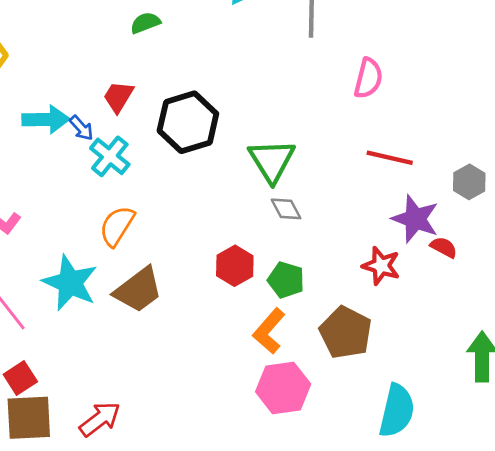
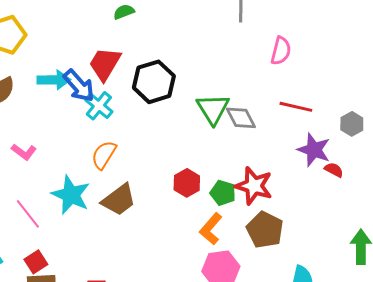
red trapezoid: (118, 97) -> (105, 64), size x1.5
blue arrow: (81, 128) -> (79, 86), size x1.8
gray diamond: (286, 209) -> (241, 118), moved, size x1.4
red star: (381, 266) -> (254, 186), moved, size x1.4

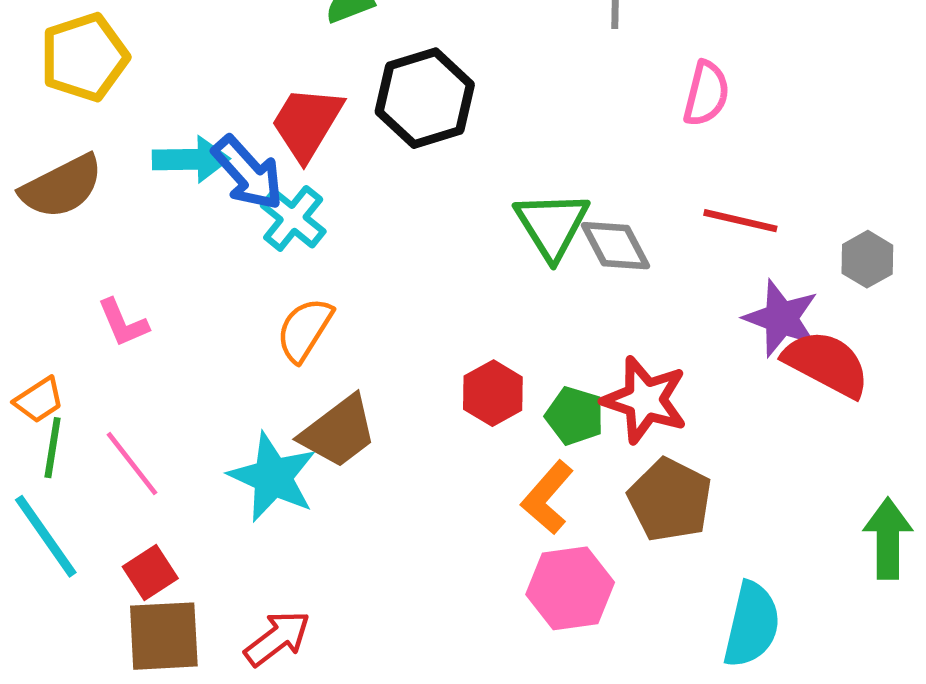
black hexagon: (154, 82) -> (425, 98), moved
pink L-shape: (24, 152) -> (123, 323), turned 30
red semicircle: (334, 170) -> (827, 364), size x2.0
cyan star: (71, 195) -> (273, 477), moved

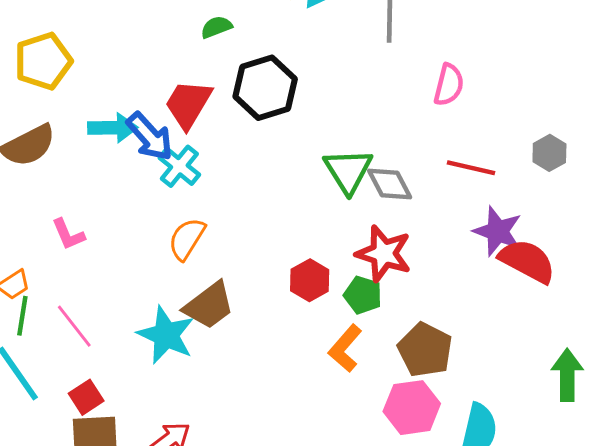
gray hexagon: (867, 259) -> (549, 153), moved
red star: (645, 400) -> (384, 254), moved
pink hexagon: (570, 588) -> (412, 408), moved

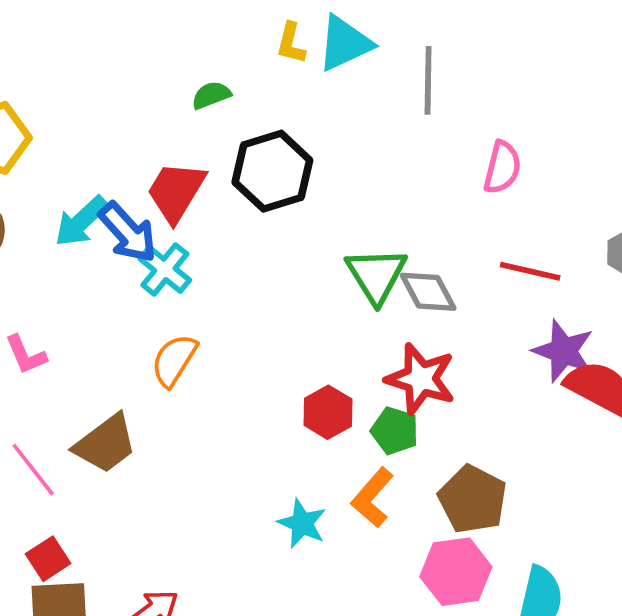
cyan arrow: (113, 128) -> (81, 221), turned 138
brown trapezoid: (209, 305) -> (105, 444), moved
cyan star: (166, 335) -> (302, 523), moved, size x0.7

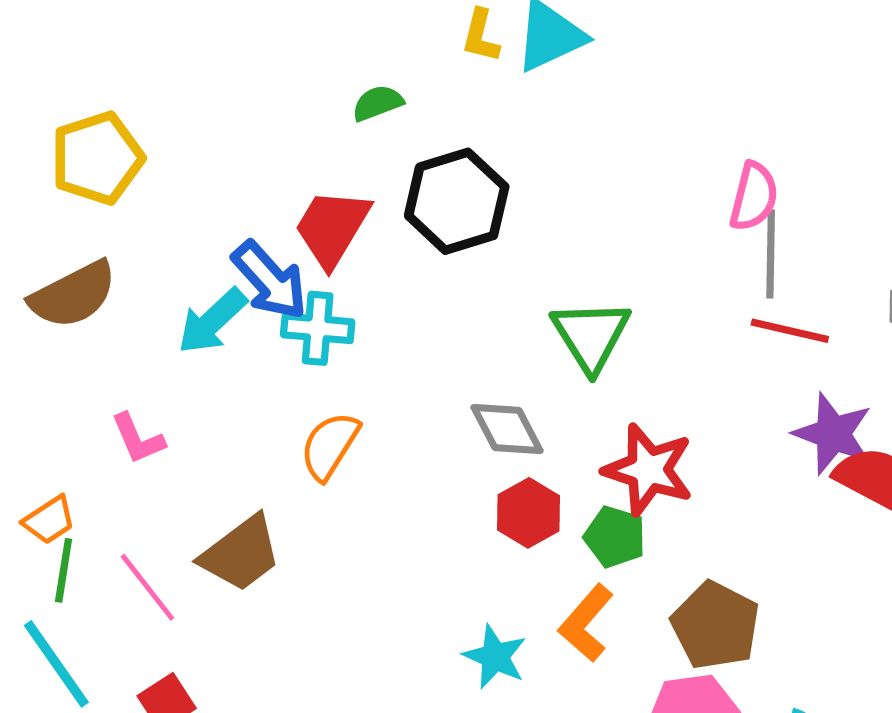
gray line: (428, 80) -> (771, 254), moved
cyan arrow: (81, 221) -> (212, 321), moved
cyan cross: (165, 269) -> (318, 328), turned -34
gray diamond: (428, 292) -> (507, 429), moved

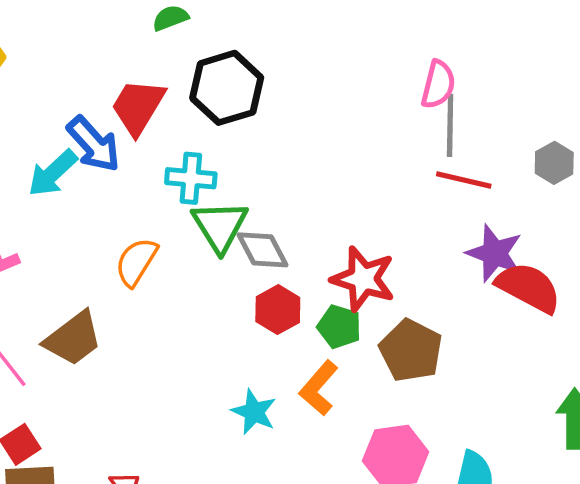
cyan cross: (318, 328) -> (191, 178), moved
green triangle: (591, 336) -> (220, 226), moved
brown pentagon: (715, 626) -> (411, 351), moved

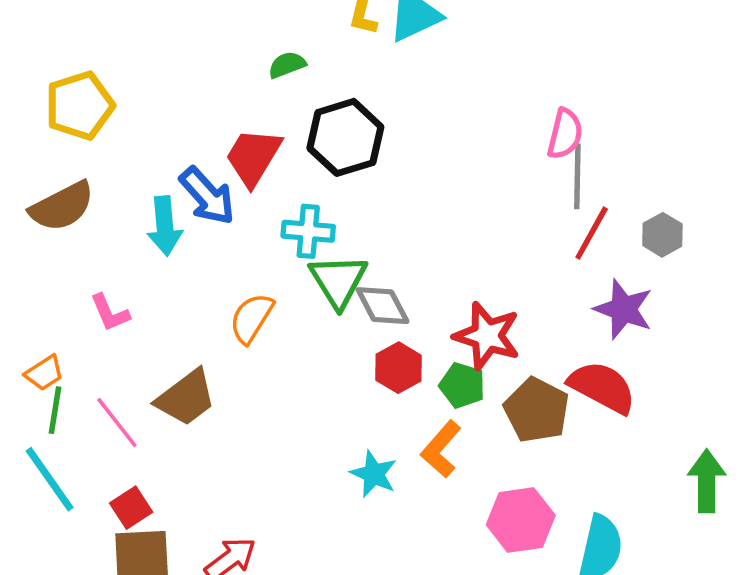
gray hexagon: (554, 163) -> (662, 235), moved
cyan arrow: (53, 173) -> (165, 226), turned -52
red line: (464, 180) -> (592, 233), turned -74
red semicircle: (529, 287) -> (602, 387), moved

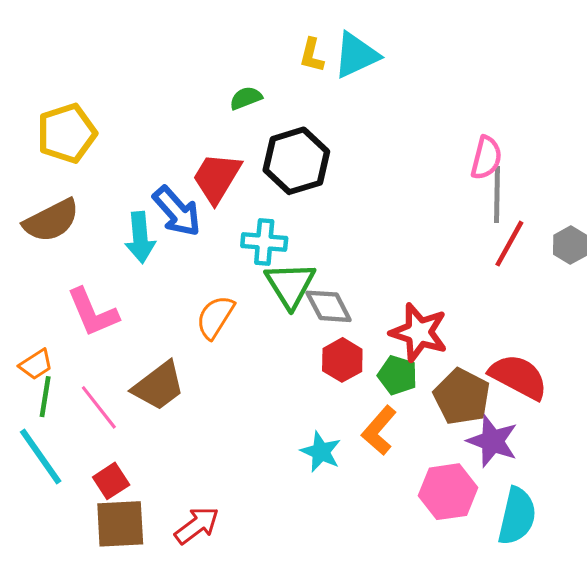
purple star: (623, 309) -> (492, 441), moved
pink L-shape: (110, 313) -> (93, 312), size x1.5

